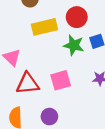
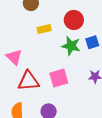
yellow rectangle: (44, 27) -> (44, 29), size x0.6

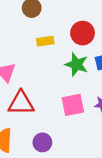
pink square: (59, 78) -> (73, 105), moved

